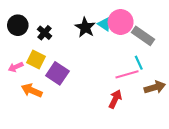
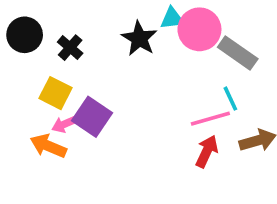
cyan triangle: (105, 24) -> (172, 18), moved, turned -40
pink arrow: (16, 67) -> (65, 124), moved
red arrow: (115, 99) -> (207, 151), moved

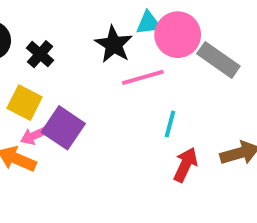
cyan line: (230, 99) -> (170, 124), moved, turned 40
pink line: (210, 119) -> (143, 77), moved

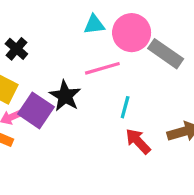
cyan triangle: (149, 23) -> (94, 25), moved
black star: (114, 44) -> (65, 96), moved
red arrow: (185, 165) -> (138, 141), turned -68

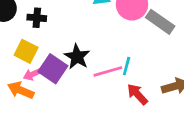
black cross: (16, 49) -> (37, 18), turned -36
pink line: (102, 68) -> (108, 71), moved

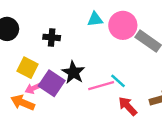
black cross: (37, 18) -> (52, 37), moved
cyan line: (127, 66) -> (118, 81), turned -63

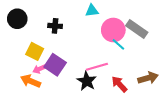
pink circle: (123, 25) -> (113, 30), moved
black star: (73, 72) -> (87, 81), moved
cyan line: (118, 81) -> (118, 44), moved

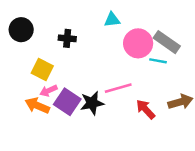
cyan line: (118, 44) -> (158, 61), moved, turned -32
purple square: (55, 65) -> (67, 102), moved
black star: (87, 81) -> (92, 103), moved, turned 30

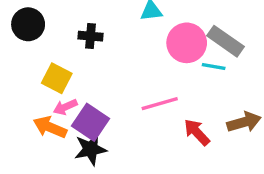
black star: (92, 103) -> (91, 149), moved

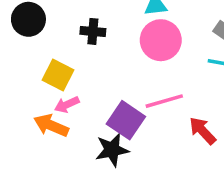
pink circle: (187, 43) -> (161, 40), moved
purple square: (91, 122) -> (126, 120), moved
black star: (91, 149) -> (112, 150), moved

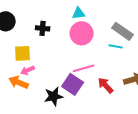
yellow square: (58, 75) -> (23, 53), turned -30
purple square: (126, 120) -> (73, 84), moved

